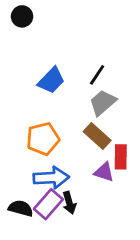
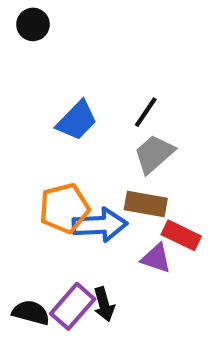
brown rectangle: (97, 136) -> (146, 204), turned -32
red rectangle: (121, 157) -> (181, 235), turned -65
blue arrow: (51, 178) -> (100, 225), moved

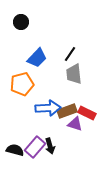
black circle: (33, 24) -> (21, 22), moved
gray trapezoid: (154, 154) -> (74, 74), turned -55
brown rectangle: (146, 204) -> (67, 111), moved, turned -30
orange pentagon: (64, 208) -> (22, 84), moved

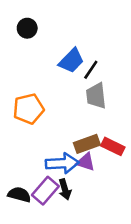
blue trapezoid: (37, 58) -> (71, 61), moved
blue arrow: (48, 108) -> (62, 163), moved
purple triangle: (75, 124) -> (86, 162), moved

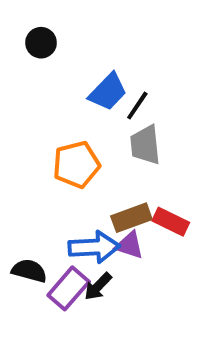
orange pentagon: (28, 109) -> (76, 165), moved
black arrow: (65, 189) -> (98, 286), turned 60
black semicircle: (19, 195) -> (29, 271), moved

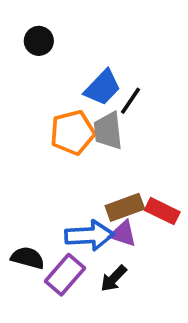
gray trapezoid: (145, 145) -> (108, 131), moved
orange pentagon: (76, 165) -> (72, 133), moved
black arrow: (98, 286) -> (114, 278), moved

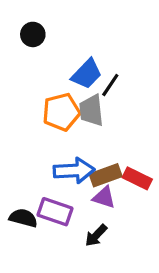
blue arrow: (89, 235) -> (74, 171), moved
purple rectangle: (65, 275) -> (55, 212), moved, turned 68

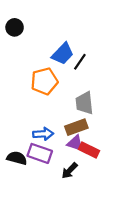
black circle: (33, 34) -> (15, 27), moved
gray trapezoid: (91, 110) -> (84, 103), moved
blue arrow: (74, 171) -> (43, 134), moved, size x0.7
red rectangle: (137, 178) -> (89, 150), moved

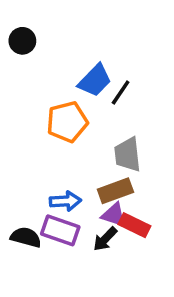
black arrow: (70, 171) -> (105, 239), moved

